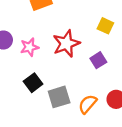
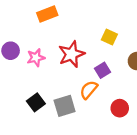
black square: (33, 83) -> (36, 102), moved
orange semicircle: (88, 104) -> (89, 90), moved

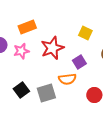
orange rectangle: (47, 14) -> (27, 27), moved
orange semicircle: (89, 90) -> (67, 79), turned -138

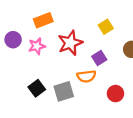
yellow square: (85, 33) -> (106, 27), turned 32

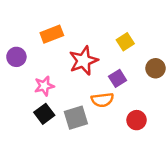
pink star: (37, 46) -> (44, 86), moved

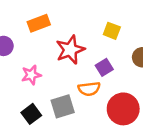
yellow square: (125, 42) -> (112, 31), turned -36
black square: (44, 114) -> (31, 114), moved
red circle: (137, 120) -> (123, 109), size x1.6

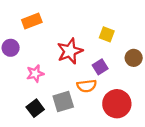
orange rectangle: (39, 23) -> (32, 21), moved

